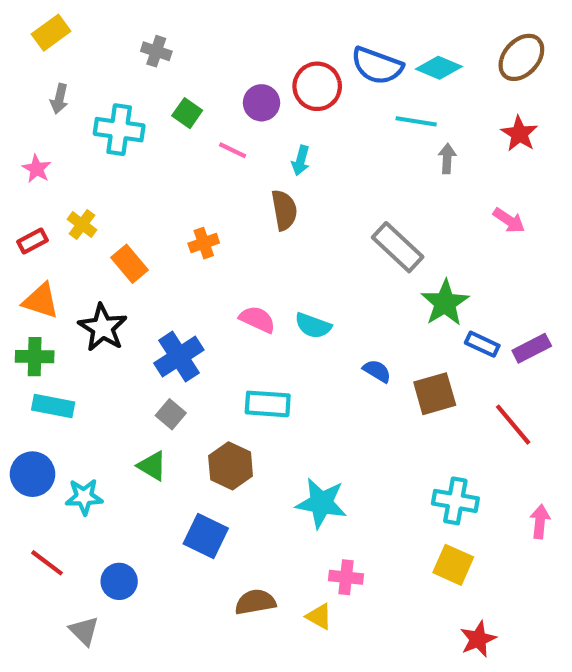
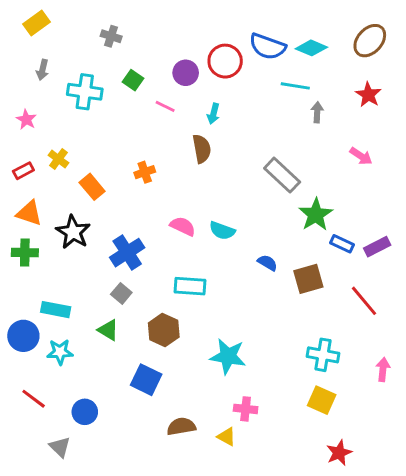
cyan rectangle: (53, 406) -> (56, 310), moved

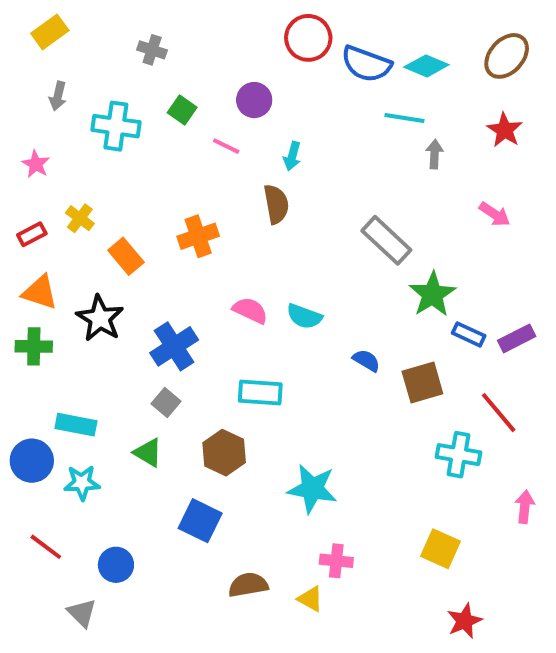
red circle: (225, 61) -> (308, 38), moved
orange cross: (145, 172) -> (198, 236), size x1.4
cyan cross: (323, 355) -> (459, 455), moved

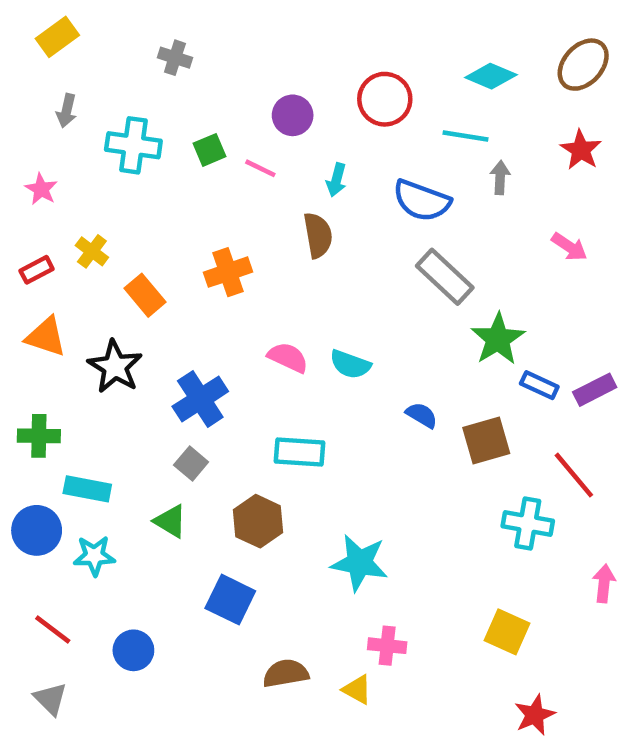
red circle: (308, 38) -> (385, 99), moved
blue semicircle: (366, 64) -> (422, 201), moved
green square: (182, 110) -> (210, 150), moved, turned 32
green cross: (34, 346) -> (39, 436), moved
gray triangle: (82, 613) -> (50, 699), moved

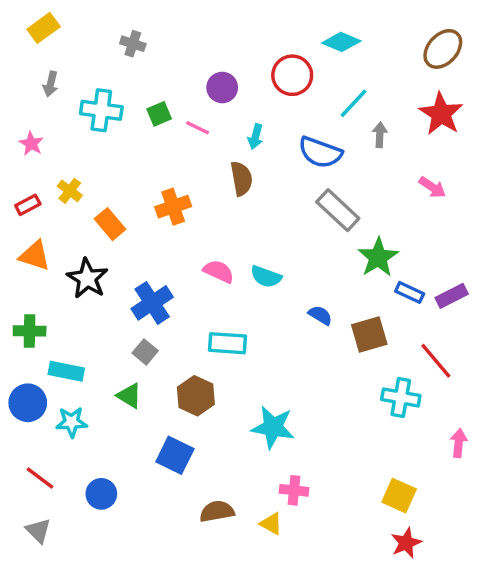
cyan diamond: (491, 76) -> (341, 42), moved
cyan line: (466, 136) -> (354, 103), turned -56
red star: (581, 150) -> (441, 114), size x1.4
yellow square: (507, 632) -> (399, 496), moved

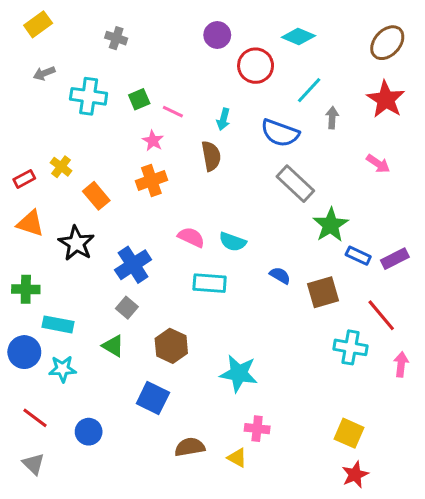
gray arrow: (51, 84) -> (44, 73), turned 55
purple circle: (222, 87) -> (217, 35), moved
pink star: (31, 144) -> (153, 141), moved
cyan rectangle: (227, 343) -> (210, 283), moved
pink arrow: (459, 443) -> (401, 364), moved

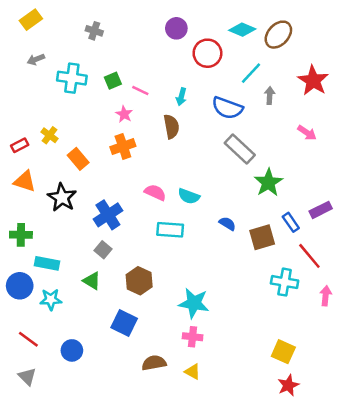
brown ellipse: (387, 43) -> (278, 35), moved
blue rectangle: (358, 256) -> (291, 222), moved, turned 30
pink cross: (257, 429) -> (193, 337), moved

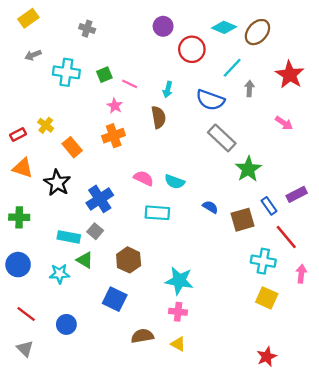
cyan rectangle: (47, 263) -> (69, 237), moved
cyan star: (51, 299) -> (59, 274), moved
yellow square: (283, 352) -> (267, 298), moved

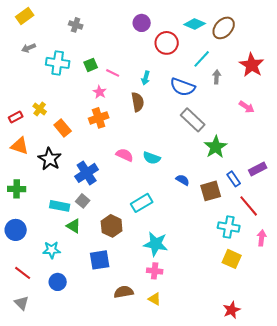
cyan rectangle: (157, 213) -> (142, 203), moved, turned -35
cyan star: (59, 274) -> (52, 250), moved
blue square: (115, 299) -> (100, 260), turned -35

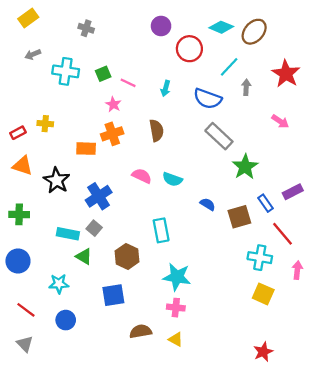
brown semicircle: (138, 102) -> (156, 130), moved
yellow cross: (40, 109) -> (45, 124), turned -32
orange rectangle: (63, 128) -> (86, 149), moved, turned -48
cyan rectangle: (142, 203) -> (161, 230), turned -70

